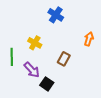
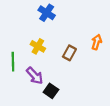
blue cross: (56, 15) -> (47, 13), moved
brown rectangle: (64, 59) -> (69, 53), moved

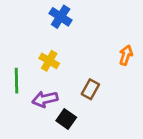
brown rectangle: (69, 53) -> (90, 89), moved
purple arrow: (35, 76) -> (45, 99), turned 120

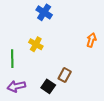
brown rectangle: (90, 89) -> (65, 75), moved
purple arrow: (45, 99) -> (16, 86), moved

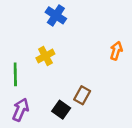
yellow cross: (36, 44) -> (45, 56), turned 32
purple arrow: (16, 86) -> (21, 110), turned 126

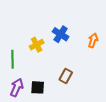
blue cross: (56, 15) -> (61, 34), moved
black square: (61, 110) -> (38, 87), moved, turned -32

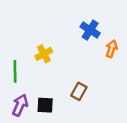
blue cross: (61, 34) -> (90, 30), moved

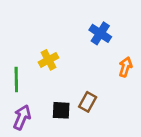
orange arrow: (111, 49) -> (125, 67), moved
black square: (45, 105) -> (61, 110), moved

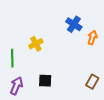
orange arrow: (125, 67) -> (92, 38), moved
brown rectangle: (88, 102) -> (92, 82), moved

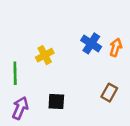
blue cross: (74, 24) -> (91, 43), moved
brown rectangle: (92, 82) -> (109, 93), moved

